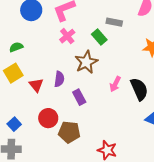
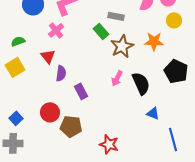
pink cross: (67, 36) -> (56, 30), moved
brown star: (86, 62) -> (122, 46), moved
red triangle: (36, 85) -> (48, 56), moved

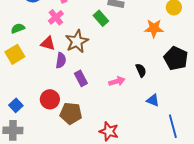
brown star: (122, 46) -> (77, 41), moved
red triangle: (48, 56) -> (48, 43), turned -35
pink arrow: (117, 78) -> (117, 81), moved, turned -133
black semicircle: (141, 83) -> (141, 70), size x0.6

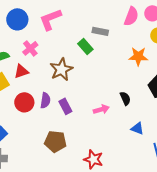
pink cross: (56, 17) -> (30, 48), moved
red triangle: (48, 43) -> (21, 71), moved, turned -35
purple semicircle: (61, 60) -> (45, 100), moved
red circle: (50, 99) -> (24, 102), moved

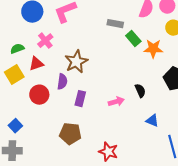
green rectangle: (85, 46) -> (133, 39), moved
purple semicircle: (45, 100) -> (62, 82), moved
purple rectangle: (65, 106) -> (80, 99), turned 42

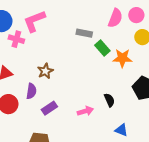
pink cross: (45, 41) -> (16, 39), moved, turned -35
brown star: (76, 62) -> (45, 71), size x0.7
purple rectangle: (80, 99) -> (49, 108), turned 42

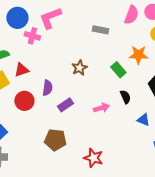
green rectangle: (102, 48) -> (118, 70), moved
brown star: (45, 71) -> (79, 68), moved
blue triangle: (121, 130) -> (143, 120), moved

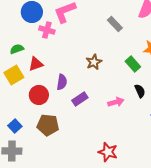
gray rectangle: (100, 30) -> (115, 24), turned 35
brown pentagon: (55, 140) -> (48, 125), moved

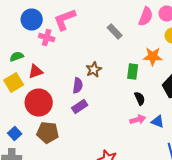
green rectangle: (133, 64) -> (133, 72), turned 49
purple semicircle: (62, 82) -> (78, 86), moved
red circle: (39, 95) -> (39, 102), size x1.4
pink arrow: (116, 102) -> (138, 120), moved

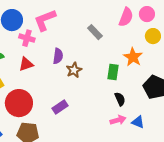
orange star: (153, 56) -> (133, 57), turned 30
red triangle: (36, 72) -> (26, 64), moved
purple semicircle: (78, 86) -> (58, 56), moved

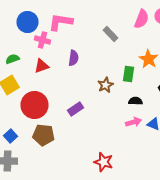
pink L-shape: (45, 20) -> (60, 22), turned 30
brown star: (74, 70) -> (106, 85), moved
black semicircle: (120, 99) -> (136, 101), turned -64

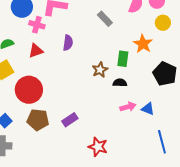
black semicircle: (136, 101) -> (120, 83), moved
purple rectangle: (76, 109) -> (70, 120), moved

